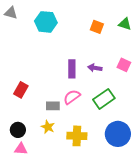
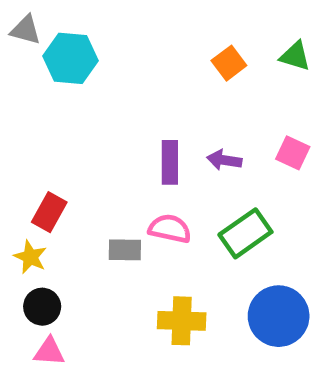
cyan hexagon: (46, 22) -> (71, 58), moved
orange square: (97, 27) -> (229, 63), turned 32
pink semicircle: (72, 97) -> (170, 229), turned 48
yellow star: (48, 127) -> (30, 257), moved

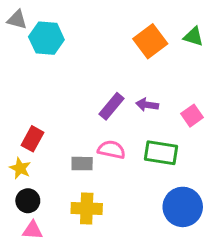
orange square: (229, 63) -> (150, 41), size x1.5
pink square: (293, 153) -> (192, 116), moved, turned 30
purple rectangle: (170, 162) -> (111, 106), turned 40
green rectangle: (245, 233) -> (161, 153), turned 44
yellow cross: (182, 321) -> (87, 208), moved

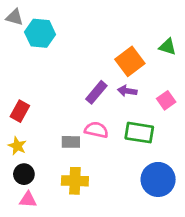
green triangle: (194, 37) -> (167, 47), moved
orange square: (150, 41) -> (130, 61), moved
red rectangle: (32, 139) -> (20, 111), moved

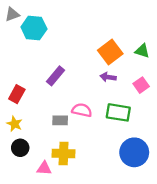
gray triangle: (15, 17) -> (12, 14), turned -35
green triangle: (167, 47) -> (142, 51), moved
purple rectangle: (96, 92) -> (56, 76), moved
pink triangle: (28, 200) -> (44, 168), moved

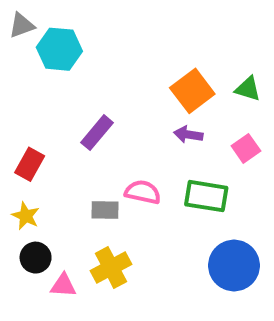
yellow cross: (64, 153) -> (111, 267), turned -30
pink triangle: (44, 168) -> (63, 285), moved

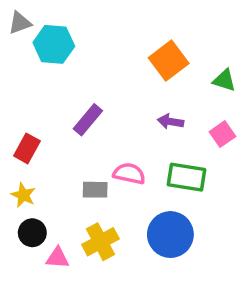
orange square: (192, 91) -> (169, 61), moved
blue circle: (234, 266) -> (170, 235), moved

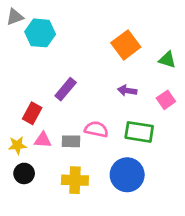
red rectangle: (27, 148) -> (32, 113), moved
yellow star: (23, 195) -> (17, 145), turned -30
yellow cross: (100, 242) -> (75, 180), turned 30
pink triangle: (57, 258) -> (43, 140), moved

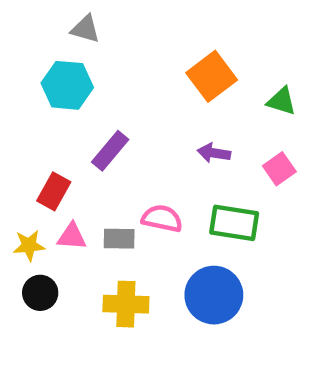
gray triangle: (15, 17) -> (85, 29), moved, turned 36
cyan hexagon: (40, 33) -> (67, 85), moved

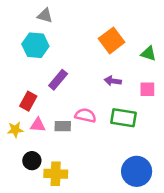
pink square: (279, 169) -> (147, 89), turned 35
black circle: (40, 293) -> (32, 161), moved
blue circle: (214, 295) -> (137, 171), moved
yellow cross: (126, 304) -> (56, 174), moved

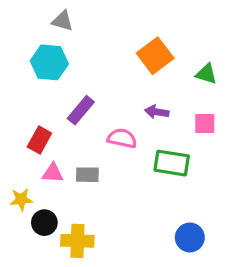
pink semicircle: (85, 115) -> (122, 138), moved
yellow star: (15, 130) -> (21, 199), moved
blue circle: (137, 171) -> (190, 237), size x0.7

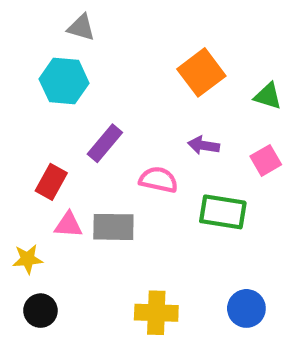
pink square: (205, 123) -> (266, 160), turned -30
gray rectangle: (87, 175) -> (113, 227), size x1.4
black circle: (44, 223) -> (40, 311), moved
yellow cross: (77, 241) -> (156, 313), moved

